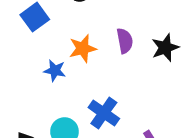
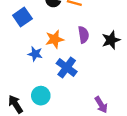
blue cross: (104, 113) -> (67, 68), moved

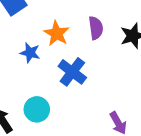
orange star: (55, 39) -> (57, 33), turned -30

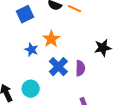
purple semicircle: (96, 28) -> (80, 68), moved

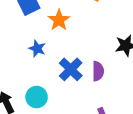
orange star: (51, 39) -> (59, 20), moved

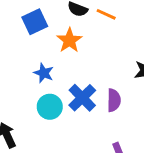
cyan circle: (37, 97) -> (50, 107), moved

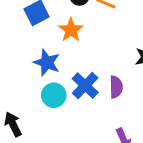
blue star: (44, 73) -> (47, 63), size x1.4

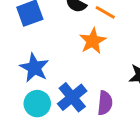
orange star: (71, 30) -> (93, 41), moved

